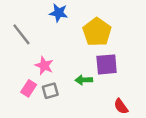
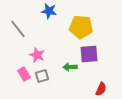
yellow pentagon: (97, 32) -> (81, 27), turned -30
pink rectangle: (29, 88) -> (24, 74), turned -64
red semicircle: (121, 106) -> (101, 89), turned -120

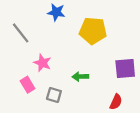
purple square: (89, 54) -> (125, 69), moved
gray square: (42, 76) -> (54, 95), moved, turned 32

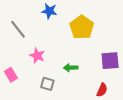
yellow pentagon: (93, 31) -> (82, 27), turned 30
pink rectangle: (27, 85) -> (11, 75), moved

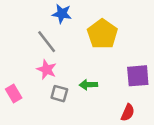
gray line: (18, 29) -> (47, 42), moved
gray square: (47, 84) -> (59, 94), moved

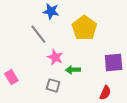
pink star: (47, 69) -> (55, 57), moved
gray square: (59, 94) -> (53, 85), moved

